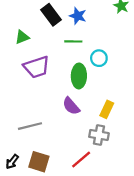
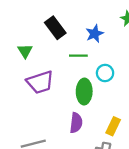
blue star: (78, 16) -> (95, 34), moved, turned 30
green triangle: (22, 37) -> (25, 51), turned -40
purple semicircle: (71, 106) -> (76, 123), turned -132

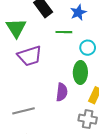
green triangle: (25, 51) -> (16, 28), size x1.5
green ellipse: (84, 92) -> (80, 72), moved

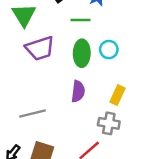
cyan circle: (88, 48) -> (109, 50), moved
green ellipse: (80, 72) -> (82, 53), moved

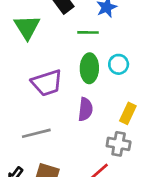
purple trapezoid: (40, 48) -> (47, 83), moved

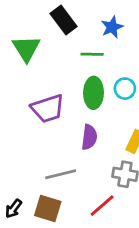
gray line: (36, 133) -> (61, 174), moved

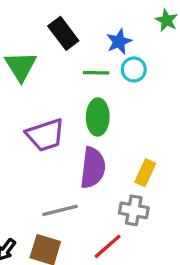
cyan circle: (125, 89) -> (134, 69), moved
purple semicircle: (89, 137) -> (93, 168), size x1.4

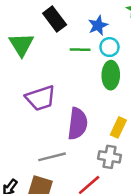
green ellipse: (98, 117) -> (111, 75), moved

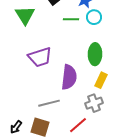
green ellipse: (111, 75) -> (95, 54), moved
gray cross: (109, 157) -> (94, 103), turned -30

